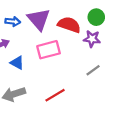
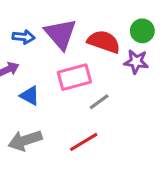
gray line: (93, 70) -> (99, 102), moved

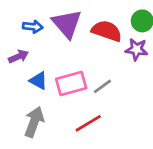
pink rectangle: (74, 77) -> (71, 83), moved
gray arrow: (25, 140) -> (34, 122), turned 128

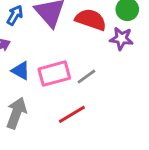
blue arrow: (33, 27) -> (15, 15), turned -66

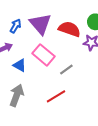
pink rectangle: (54, 74) -> (44, 55), moved, turned 55

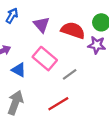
purple triangle: (40, 24) -> (41, 25), size x0.7
blue arrow: (16, 26) -> (12, 16), moved

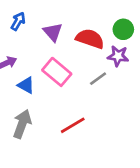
gray line: (70, 74) -> (98, 79), moved

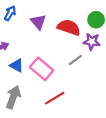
pink rectangle: (57, 72) -> (42, 69), moved

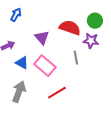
purple triangle: (38, 22) -> (42, 38), moved
gray line: (75, 60) -> (76, 58), turned -64

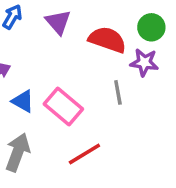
purple triangle: (42, 38) -> (58, 22), moved

